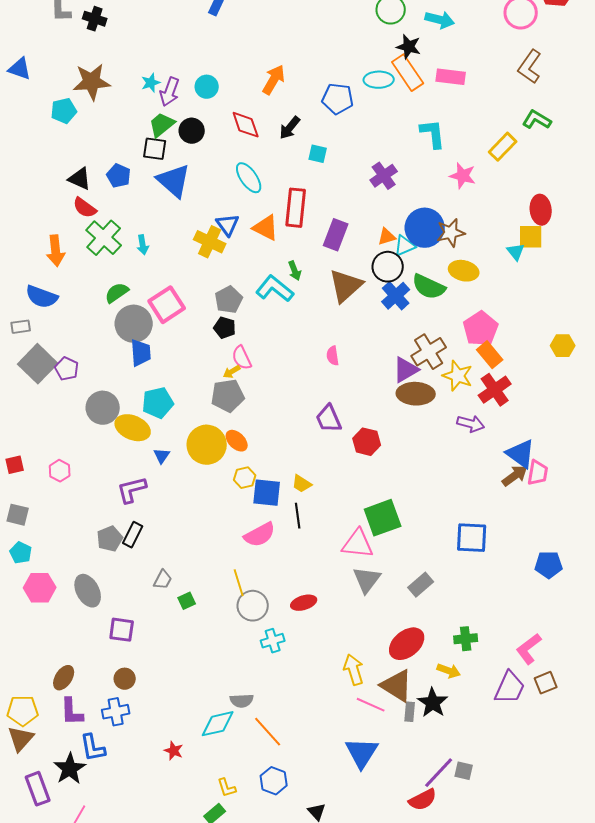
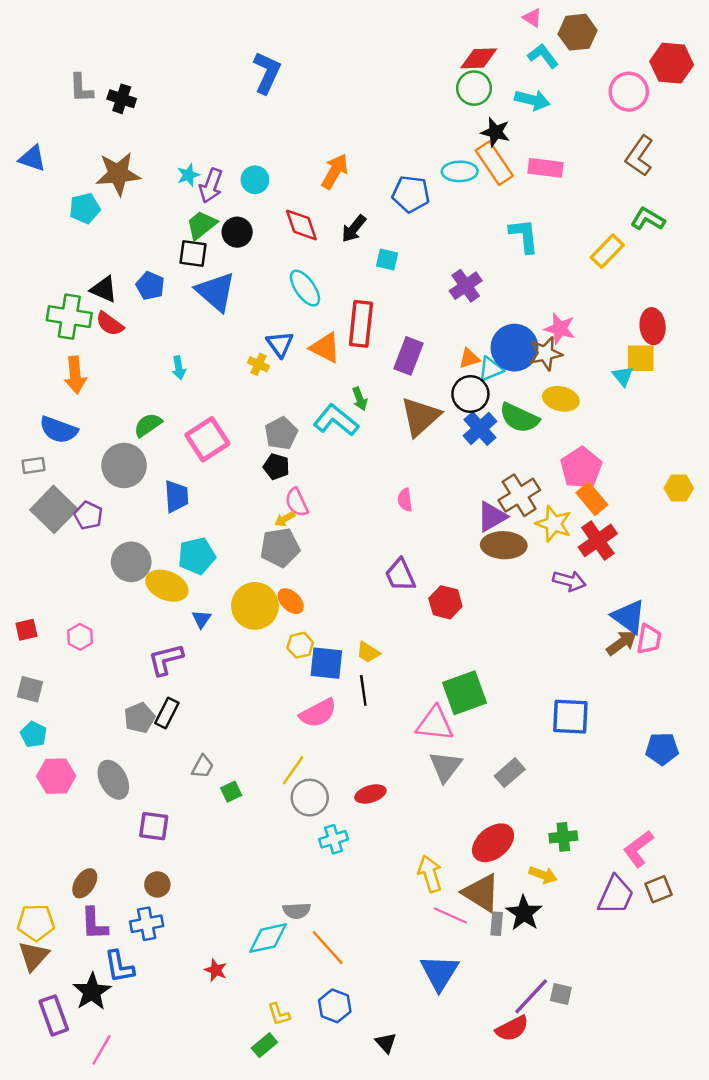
pink star: (463, 176) -> (560, 329), moved
green cross: (104, 238) -> (69, 317), moved, turned -33
yellow cross: (210, 242) -> (259, 364), size x0.6
gray circle: (134, 324) -> (124, 465), moved
yellow line: (239, 583) -> (293, 770), turned 52

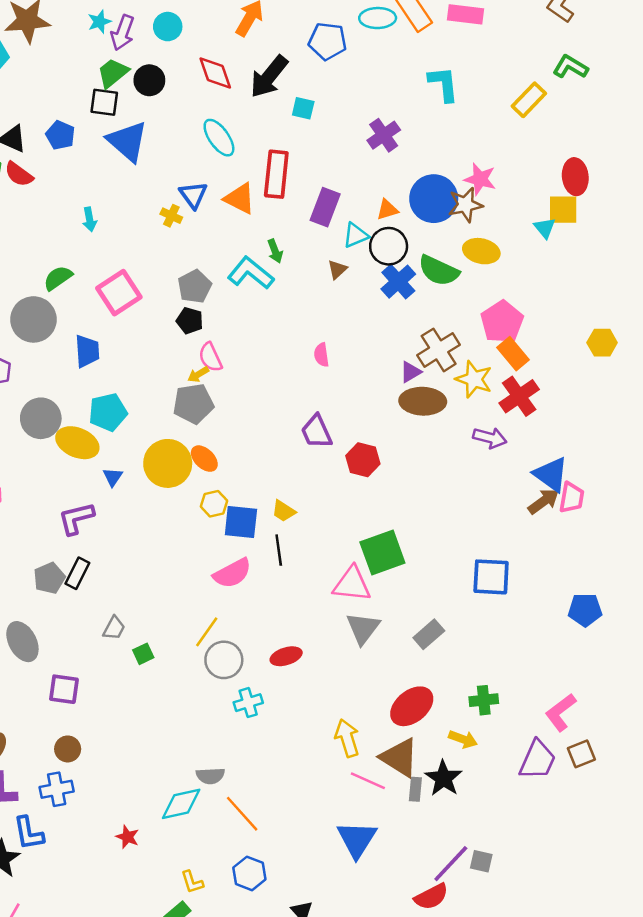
black arrow: (354, 229) -> (269, 77), size x1.5
cyan triangle: (491, 369) -> (356, 235), moved
brown triangle: (420, 417) -> (337, 269), size x0.5
purple triangle: (492, 517) -> (411, 372), size x0.7

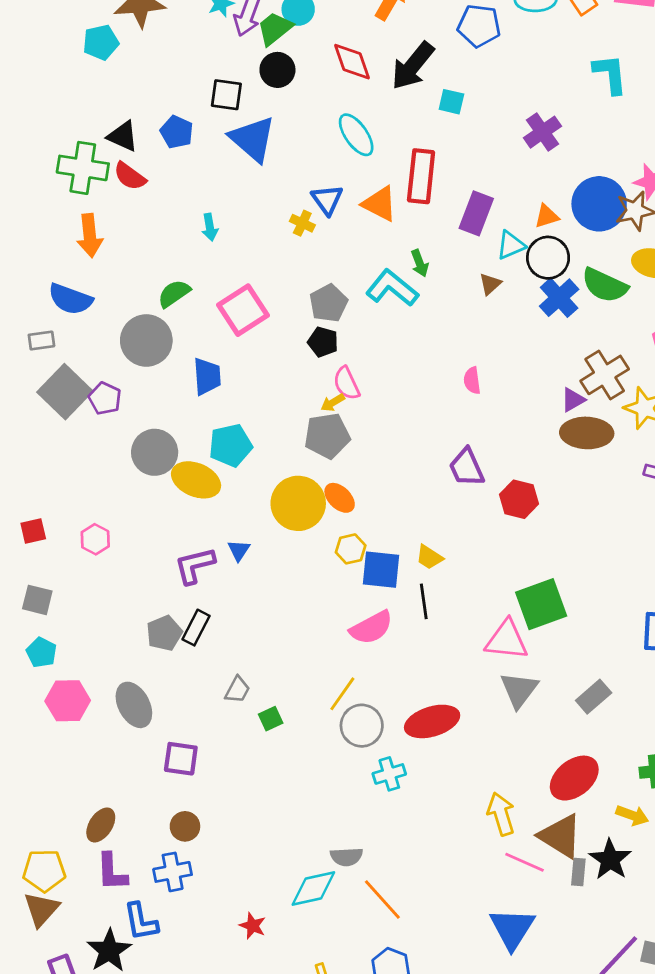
green trapezoid: (113, 73) -> (275, 29), moved
blue triangle: (113, 477) -> (239, 550), moved
red ellipse: (286, 656) -> (432, 721), size x1.5

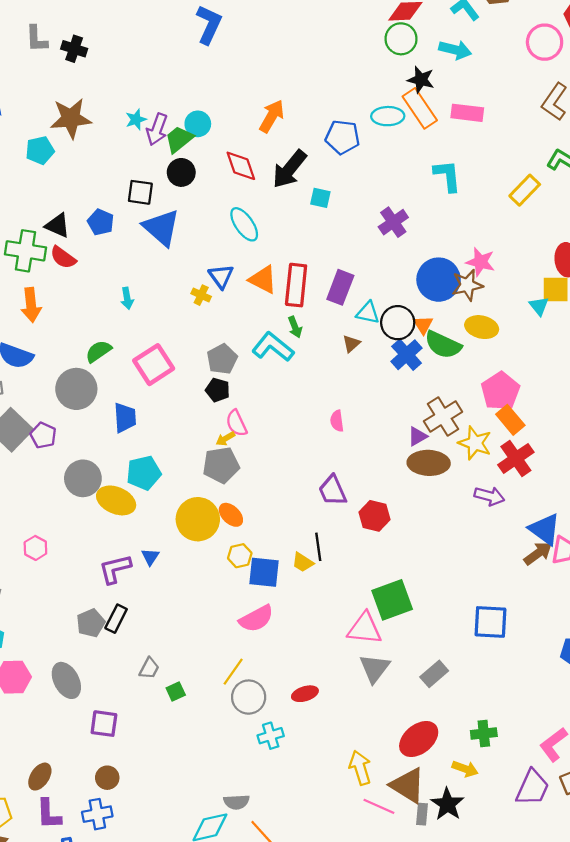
red rectangle: (421, 176) -> (296, 285), moved
orange triangle: (547, 216) -> (423, 325), moved, turned -45
cyan triangle: (511, 245) -> (368, 313), turned 35
black line: (424, 601) -> (318, 547), moved
red ellipse: (432, 721) -> (305, 694), size x0.6

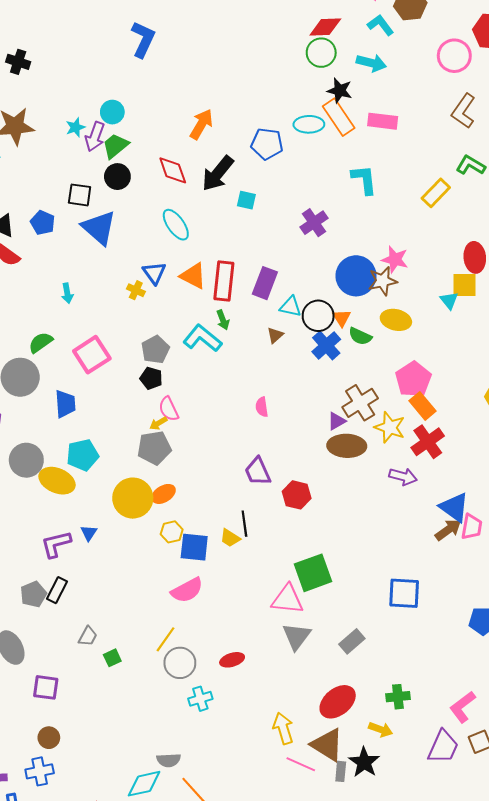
cyan circle: (198, 124) -> (112, 112), moved
green semicircle: (443, 345) -> (360, 336), size x0.7
orange ellipse: (231, 515) -> (163, 494), turned -75

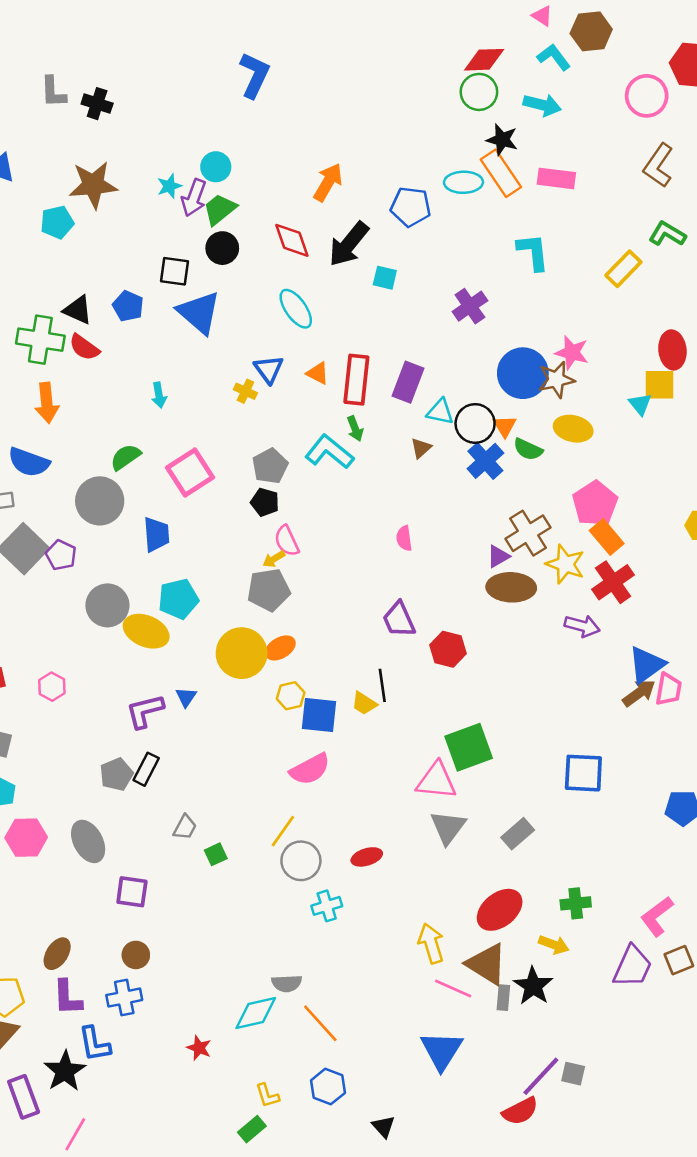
orange triangle: (193, 276) -> (318, 373), size x0.7
blue triangle: (454, 507) -> (647, 665), turned 48

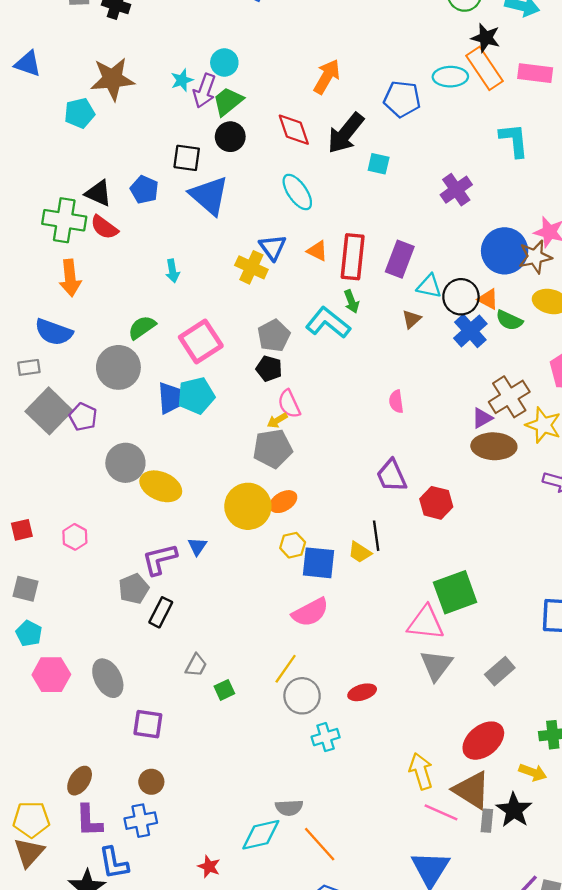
yellow cross: (245, 391) -> (251, 267), size x1.5
orange triangle: (505, 426) -> (488, 299), turned -30
cyan pentagon: (178, 599) -> (196, 396), moved
gray pentagon: (116, 774) -> (134, 589), moved

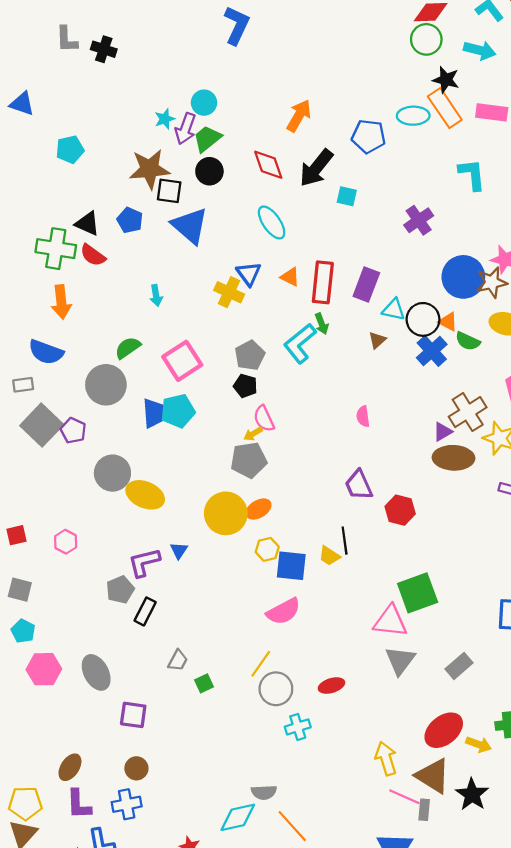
brown star: (113, 79) -> (150, 169), moved
cyan L-shape: (328, 323) -> (300, 343), turned -78
yellow arrow: (533, 772) -> (479, 744), moved
gray rectangle: (487, 821) -> (424, 810), moved

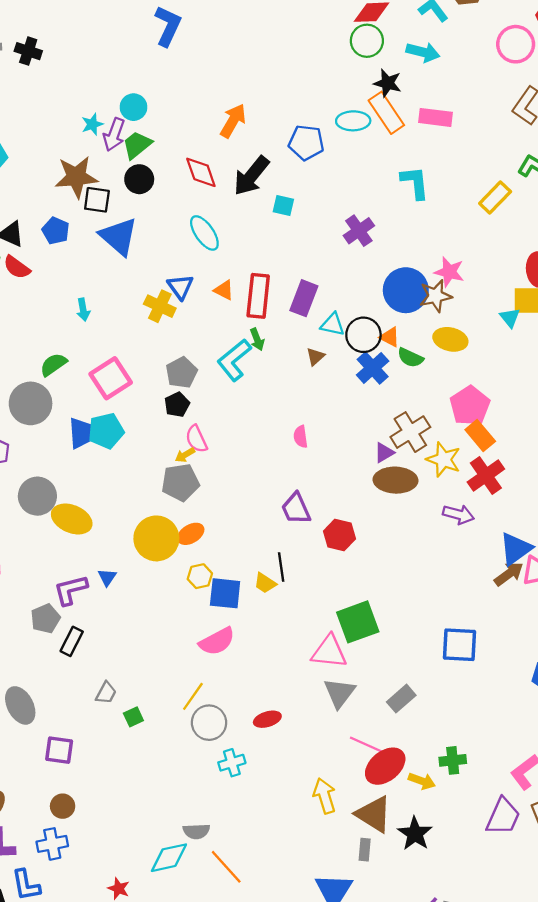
black pentagon: (245, 386) -> (177, 405), turned 30
pink line: (404, 797) -> (366, 744), moved

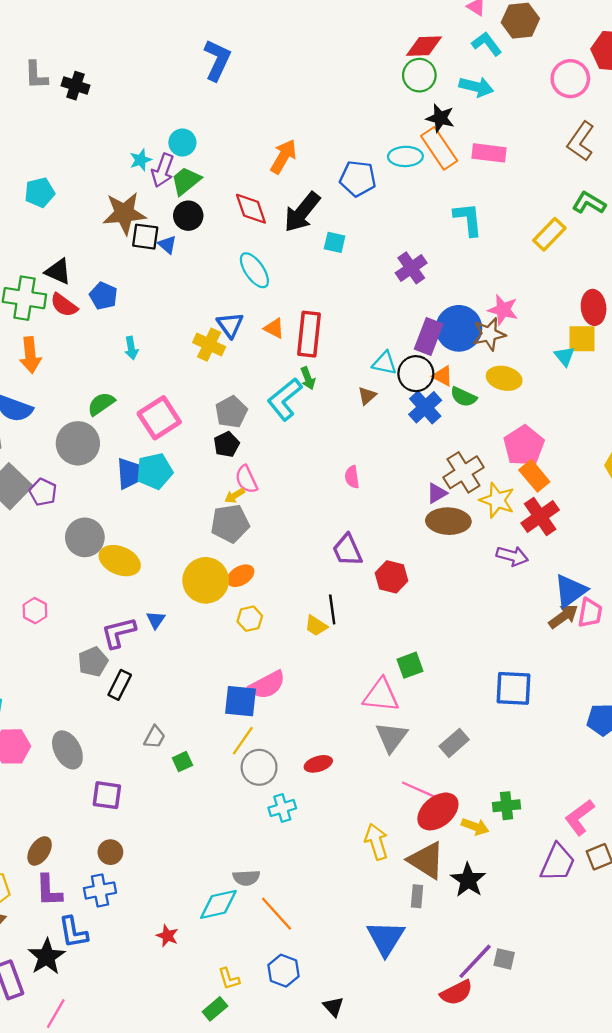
blue pentagon: (56, 231) -> (103, 296), moved
blue triangle: (119, 236) -> (167, 245), moved, size x0.5
purple rectangle: (304, 298) -> (429, 336), moved
blue square: (225, 593) -> (240, 701), moved
green square: (358, 622) -> (410, 665), size x0.6

